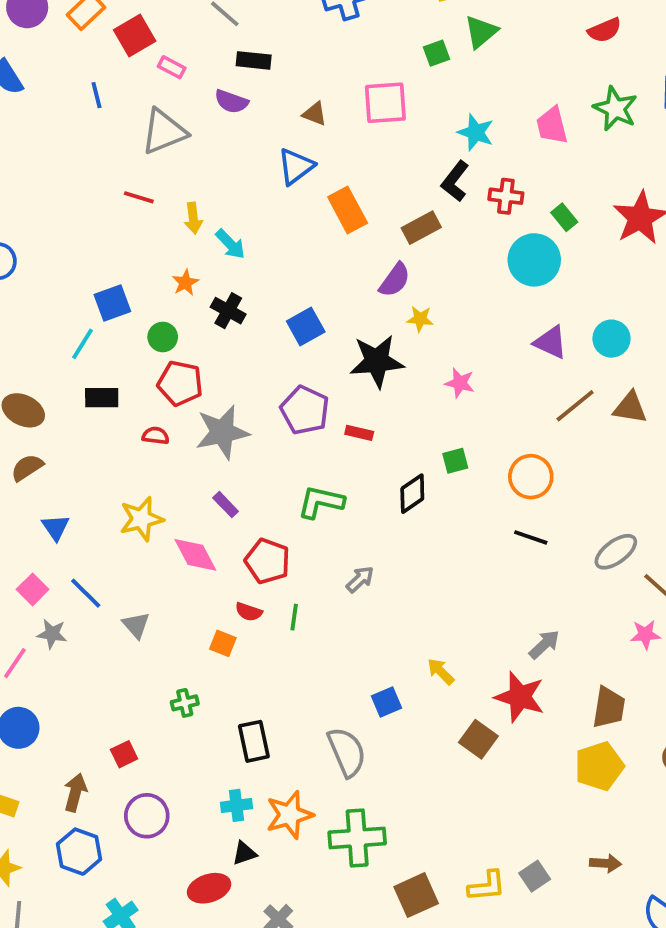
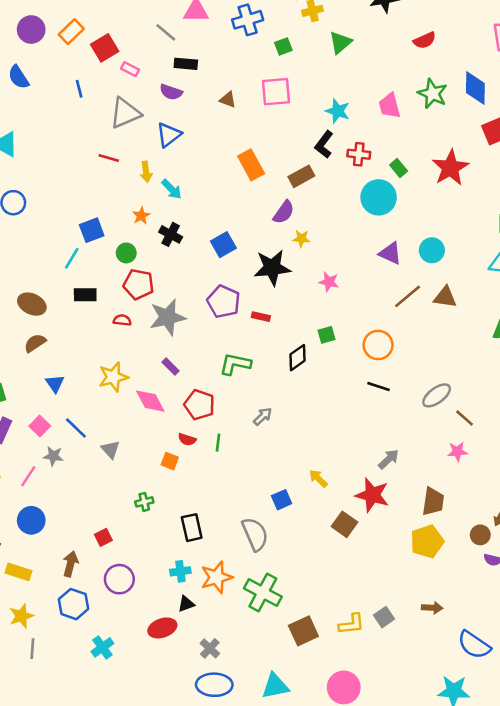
green square: (436, 53) -> (283, 46), moved
blue triangle: (296, 166) -> (169, 135), moved
green cross: (357, 838) -> (263, 593), turned 33

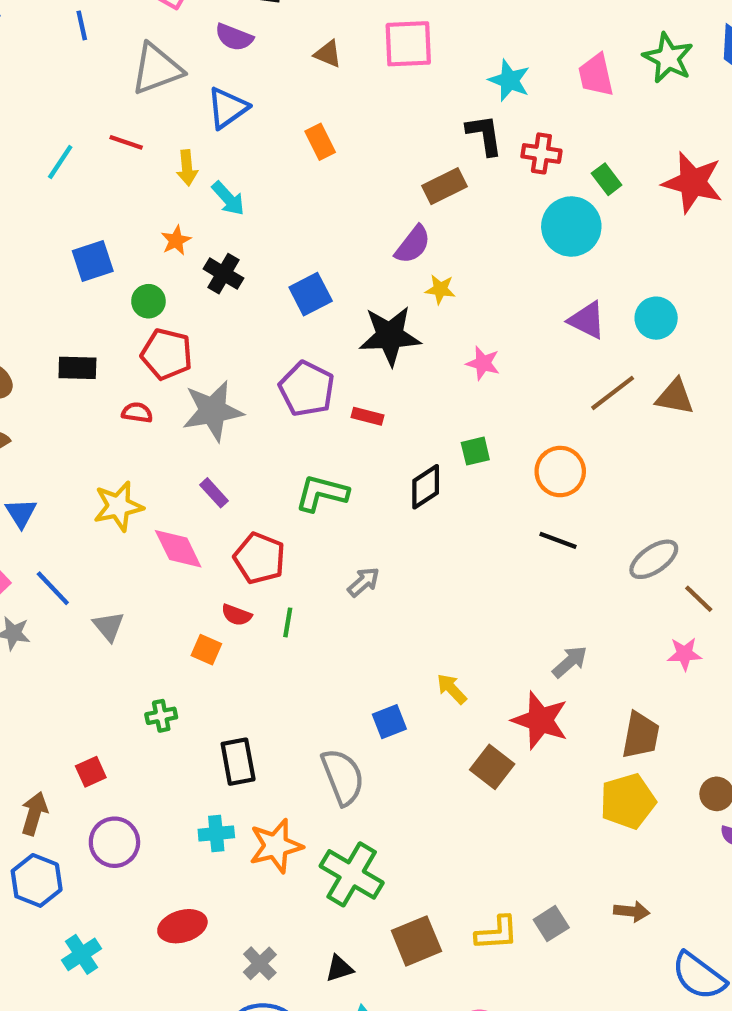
black L-shape: (324, 144) -> (484, 135), turned 132
orange rectangle: (251, 165) -> (320, 142), moved, size x0.7
red star: (450, 168) -> (693, 182), turned -30
cyan line: (72, 258) -> (60, 162), moved
black triangle: (186, 604) -> (339, 968), moved

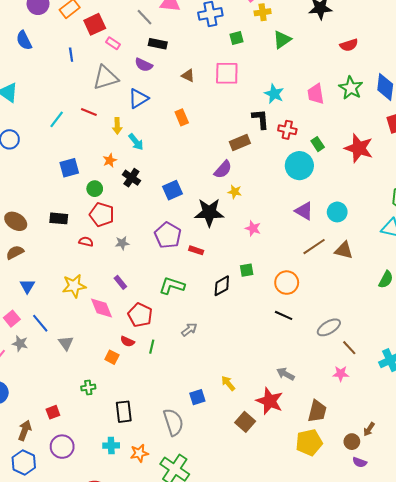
gray star: (213, 411) -> (122, 243), size x0.5
gray arrow: (570, 662) -> (286, 374), turned -114
orange star: (276, 846) -> (139, 453), size x0.7

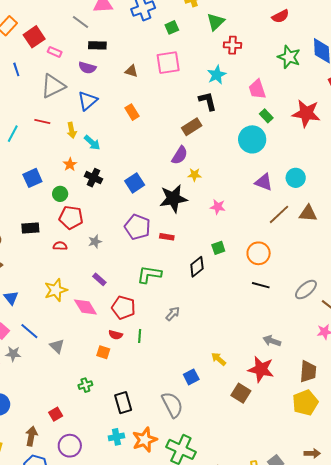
cyan star: (274, 94) -> (217, 75), turned 30
pink trapezoid: (316, 94) -> (257, 89), moved
red cross: (287, 130) -> (233, 45), moved
orange star: (139, 453) -> (145, 440), size x1.4

